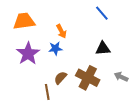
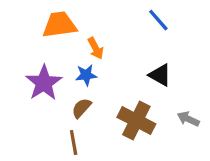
orange trapezoid: (24, 21) -> (59, 25), moved
black triangle: (103, 48) -> (160, 75), turned 35
brown semicircle: (60, 78) -> (81, 108), moved

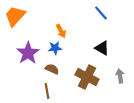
orange trapezoid: (59, 25) -> (15, 16), moved, turned -40
brown semicircle: (81, 108) -> (52, 69), turned 72
gray arrow: (188, 119) -> (120, 76), turned 56

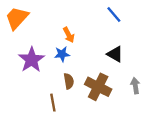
brown semicircle: (52, 69) -> (69, 81), moved, turned 56

